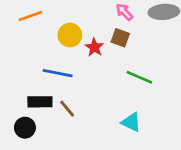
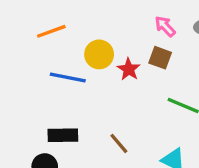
blue line: (58, 73) -> (68, 77), moved
brown line: (67, 109) -> (119, 143), moved

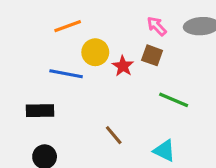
orange line: (51, 31) -> (68, 26), moved
black rectangle: (63, 135) -> (40, 111), moved

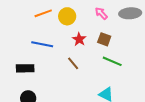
yellow circle: (95, 52) -> (67, 16), moved
brown square: (152, 55) -> (104, 39), moved
brown line: (114, 135) -> (73, 63), moved

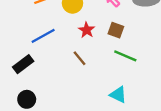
blue line: (42, 44) -> (43, 36), turned -40
black rectangle: (25, 68) -> (23, 64), turned -36

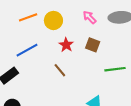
green line: (125, 56) -> (115, 69), moved, turned -30

